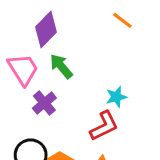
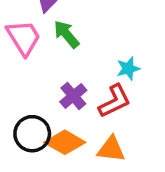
purple cross: (44, 103) -> (73, 96), moved

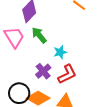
cyan star: (128, 69) -> (60, 52), moved

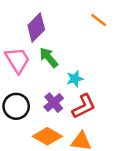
black circle: (19, 93) -> (16, 106), moved

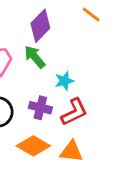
purple diamond: (36, 28) -> (40, 26), moved
purple cross: (54, 103) -> (40, 108), turned -36

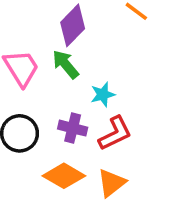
orange triangle: (71, 151) -> (112, 183), turned -45

